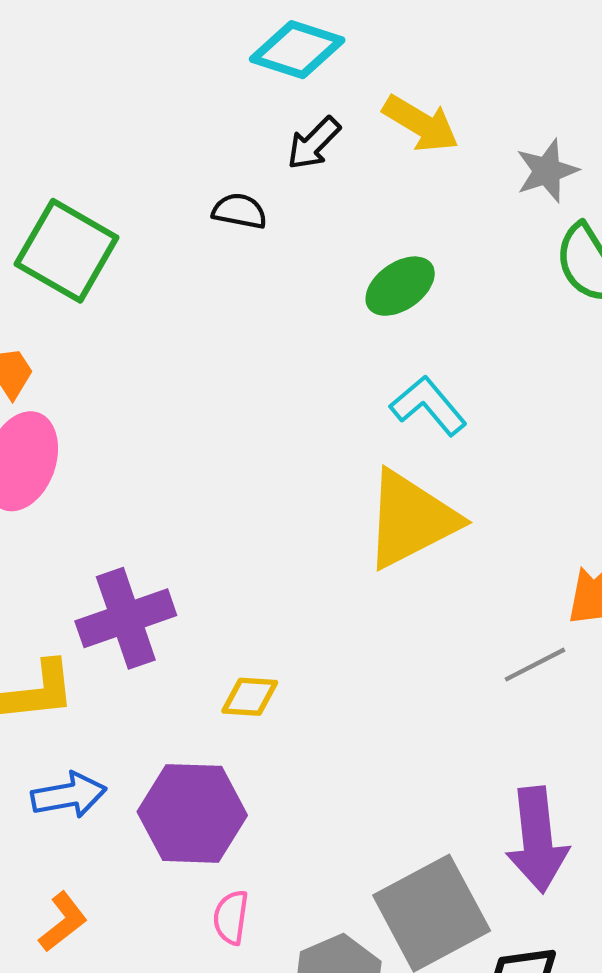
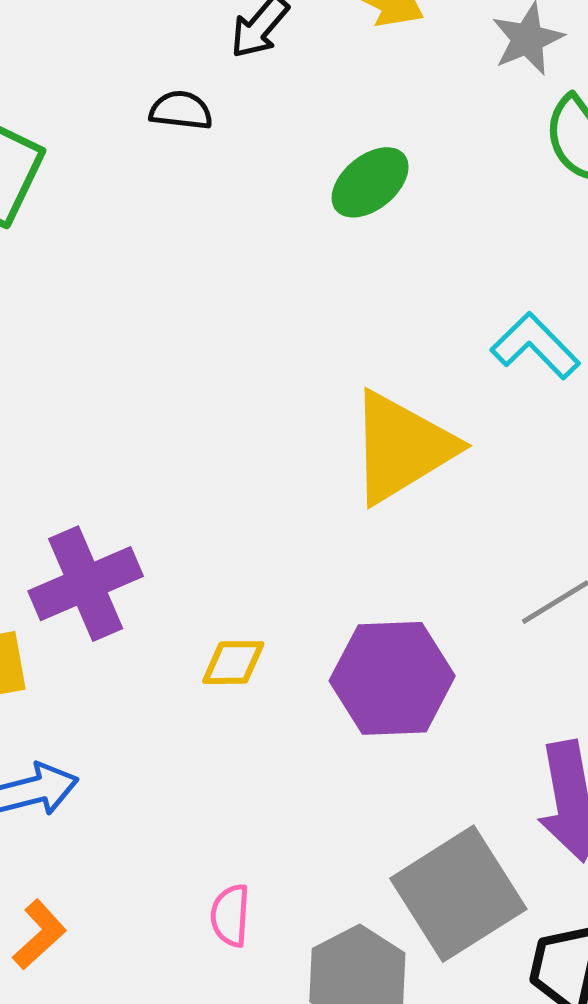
cyan L-shape: (428, 406) -> (535, 346), moved
purple hexagon: (192, 813) -> (392, 678), moved

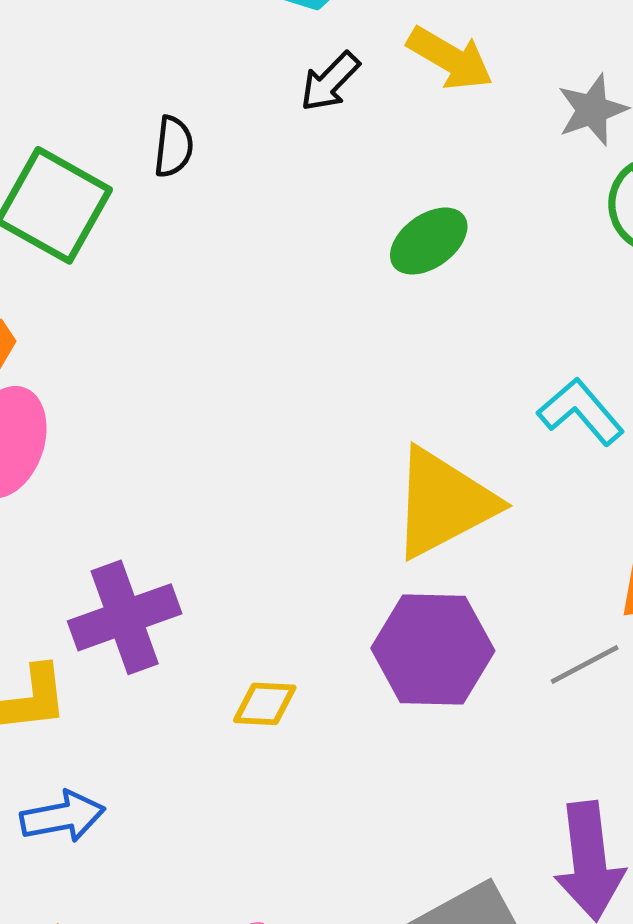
black semicircle: (181, 110) -> (174, 147), moved, turned 86
purple hexagon: (392, 678) -> (433, 649), moved

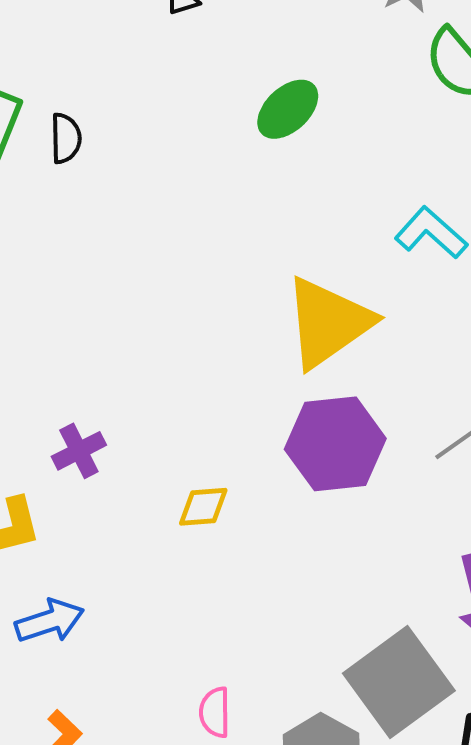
black semicircle: (174, 147) -> (66, 138), moved
purple cross: (125, 617) -> (79, 451), size x0.6

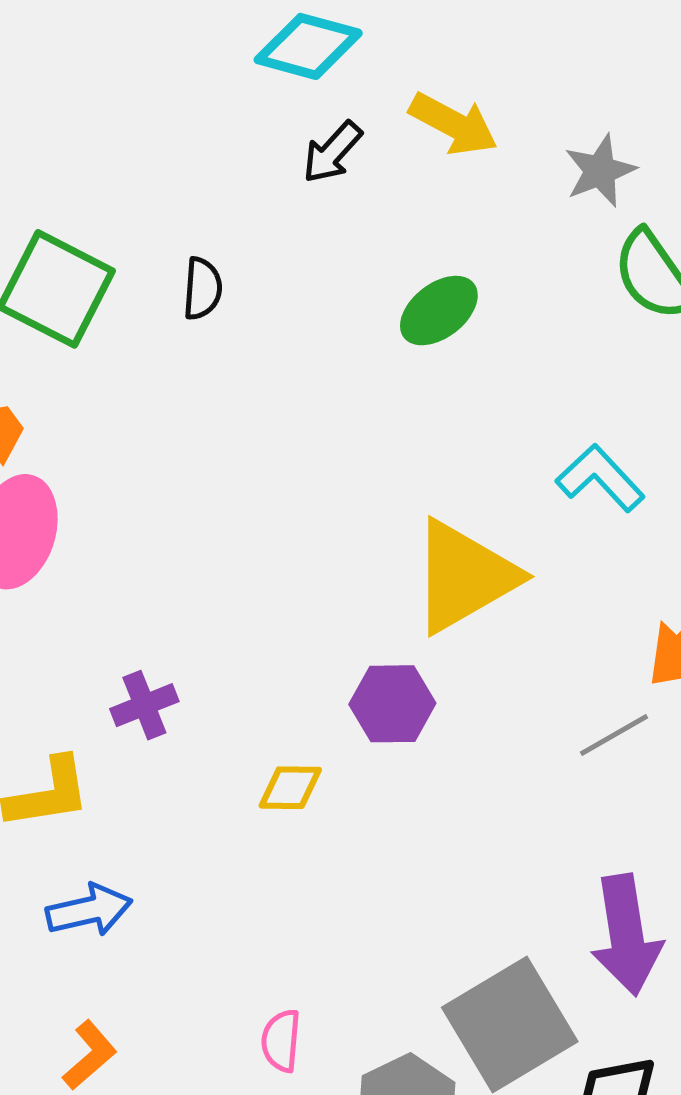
black semicircle: (66, 138) -> (202, 289), moved
purple hexagon: (335, 444) -> (392, 704), moved, size x0.7

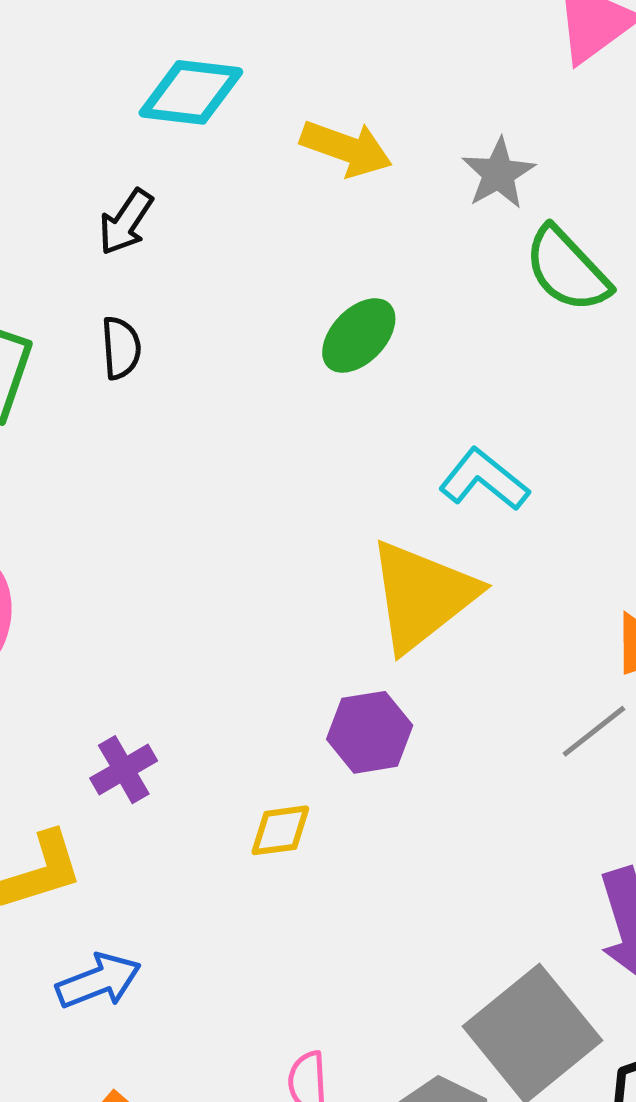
black arrow: (332, 152) -> (126, 222), moved
cyan L-shape: (600, 478) -> (484, 480), moved

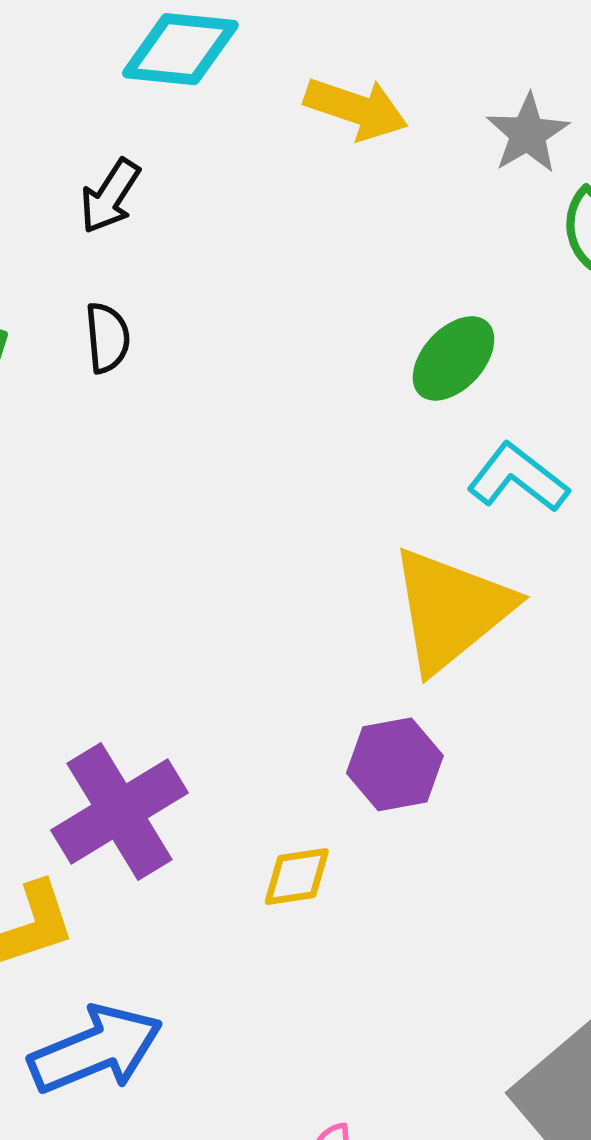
green ellipse: (359, 335) -> (453, 358), moved
purple cross: (124, 770) -> (119, 811), size x1.8
blue arrow: (99, 981) -> (96, 1050), size x1.4

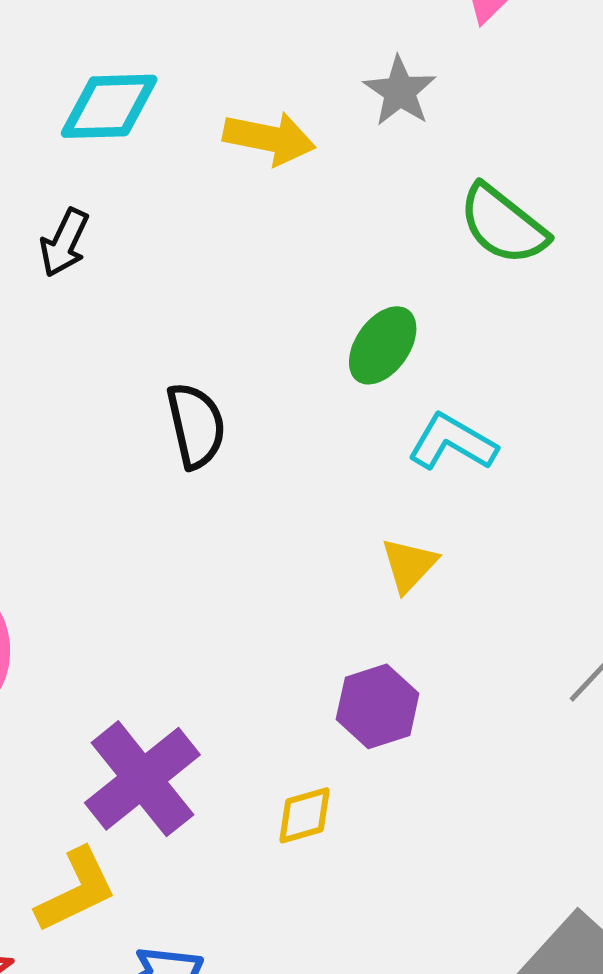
gray star: (528, 134) -> (400, 91), moved
black semicircle: (107, 338) -> (196, 426), moved, size x1.4
yellow triangle: (451, 610) -> (409, 565), size x0.5

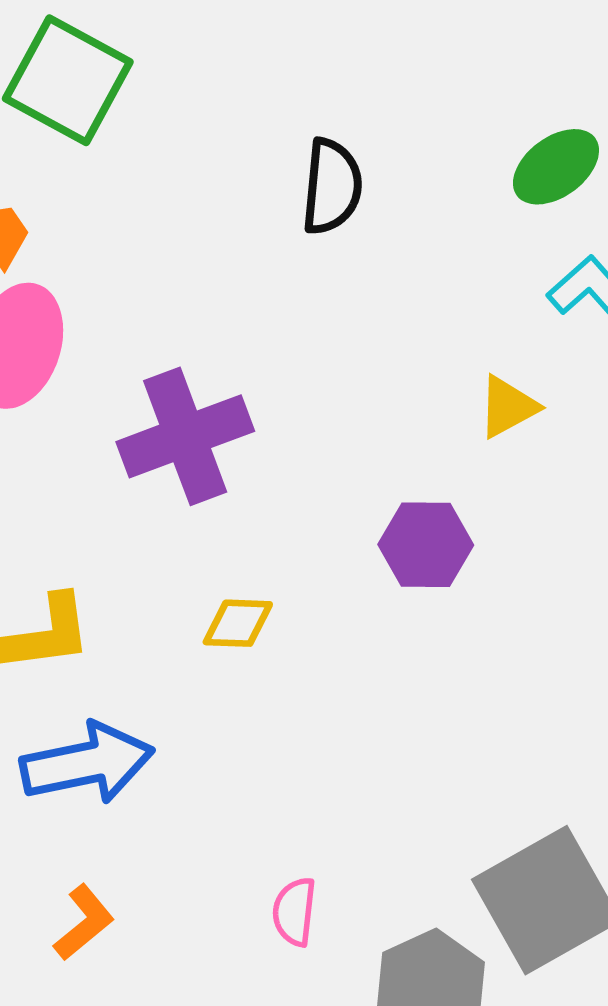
purple cross: (142, 779) -> (185, 436), moved
yellow diamond: (305, 815) -> (238, 623), moved

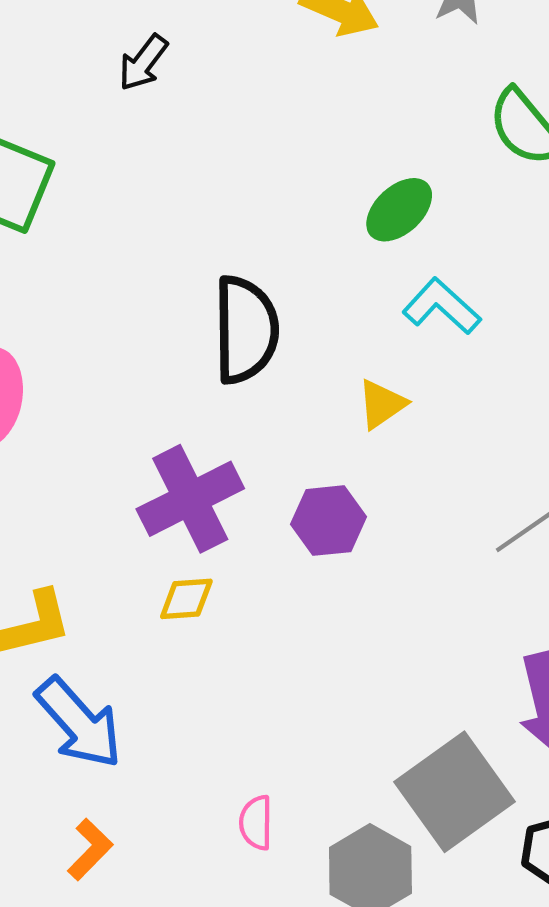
black semicircle: (332, 187) -> (246, 330), moved, size x1.4
purple cross: (185, 436) -> (190, 499), moved
blue arrow: (87, 763) -> (79, 723), turned 66

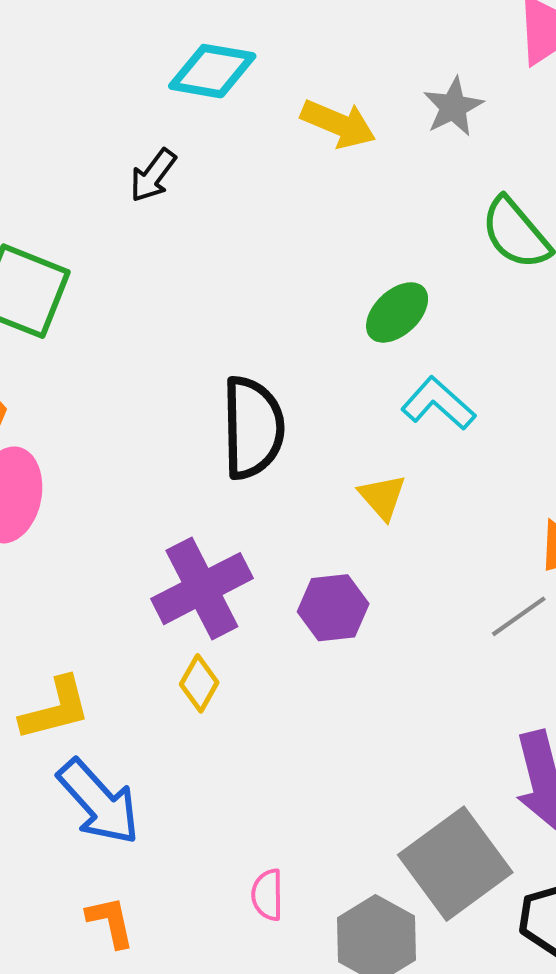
yellow triangle: (382, 404) -> (382, 497), turned -36
yellow diamond: (186, 599) -> (199, 683), turned -56
orange L-shape: (90, 849) -> (110, 922), turned -56

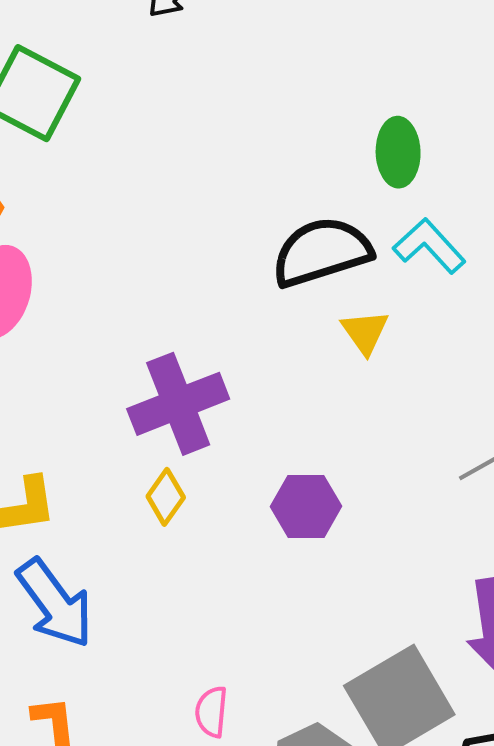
green ellipse: (397, 312) -> (398, 152), turned -54
black semicircle: (253, 428) -> (322, 252), moved, turned -112
purple hexagon: (333, 608) -> (306, 506), moved

